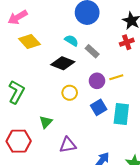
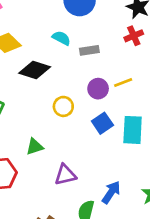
gray rectangle: (92, 51) -> (89, 50), turned -48
black diamond: (63, 63) -> (35, 70), moved
green triangle: (46, 122) -> (35, 147), turned 32

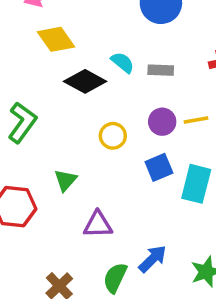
cyan semicircle: (61, 38) -> (123, 62), moved
green triangle: (35, 147) -> (65, 180), turned -42

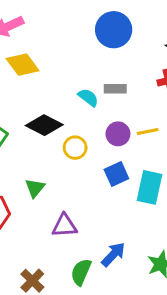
cyan semicircle: (123, 62) -> (88, 97), moved
black diamond: (85, 81) -> (44, 125), moved

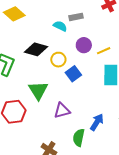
yellow line: (148, 131) -> (104, 51), moved
blue square: (116, 174) -> (73, 74), moved
green triangle: (35, 188) -> (38, 90), size x1.5

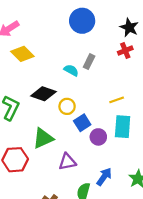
gray rectangle: (76, 17) -> (89, 62), turned -56
purple circle: (84, 45) -> (98, 137), moved
green triangle: (38, 90) -> (43, 138), turned 35

